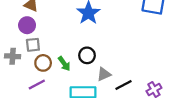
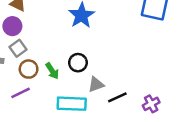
gray square: (33, 45) -> (18, 48), turned -32

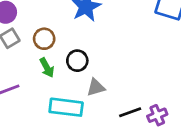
brown circle: (29, 69) -> (44, 39), moved
black line: (117, 97) -> (130, 112), moved

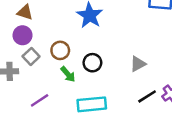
gray triangle: (96, 87) -> (138, 64), moved

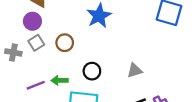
black circle: (92, 63) -> (92, 71), moved
green arrow: (68, 74) -> (60, 80), moved, turned 119

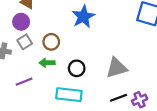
gray triangle: (135, 71) -> (117, 68), size x1.5
green arrow: (60, 80) -> (47, 63), moved

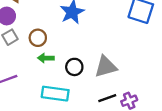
green arrow: (47, 63) -> (46, 58), moved
black circle: (77, 68) -> (74, 67), moved

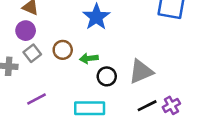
green arrow: (46, 58) -> (89, 58), moved

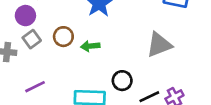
gray triangle: (141, 72) -> (159, 45), moved
black circle: (107, 76) -> (122, 81), moved

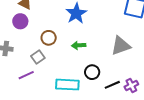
gray square: (32, 39) -> (38, 57), moved
green arrow: (90, 46) -> (79, 45), moved

